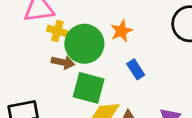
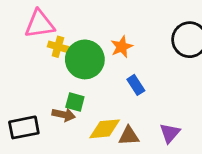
brown arrow: (63, 62) -> (64, 115), moved
green square: (89, 88) -> (75, 102), moved, size x0.6

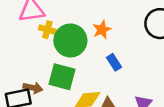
green square: (75, 102) -> (62, 77), size x1.6
brown arrow: (64, 115) -> (33, 88), moved

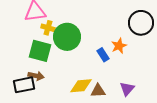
orange star: (102, 30) -> (119, 46), moved
green square: (62, 77) -> (40, 51), moved

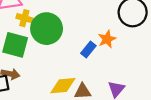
blue rectangle: (103, 55) -> (88, 50), turned 72

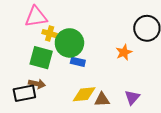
blue rectangle: (88, 50) -> (78, 62), moved, turned 64

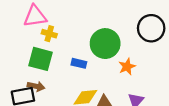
green circle: (69, 43) -> (105, 44), moved
orange star: (124, 52) -> (127, 67), moved

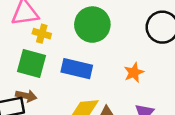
green circle: (105, 44) -> (92, 25), moved
blue rectangle: (79, 63) -> (77, 69), size x1.6

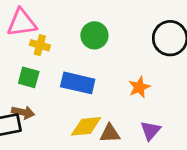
green circle: (92, 25) -> (94, 35), size x0.7
green square: (31, 63) -> (29, 77), size x0.7

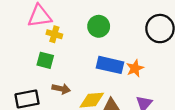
blue rectangle: (78, 83) -> (110, 65), moved
brown arrow: (23, 112) -> (61, 89), moved

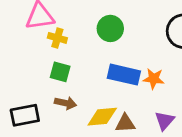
green square: (45, 60) -> (60, 72), moved
orange star: (135, 68) -> (154, 79), turned 30

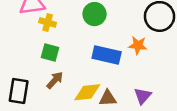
orange star: (154, 79) -> (138, 45), moved
brown arrow: (66, 103) -> (55, 80), turned -60
black rectangle: (25, 115) -> (19, 91), turned -70

